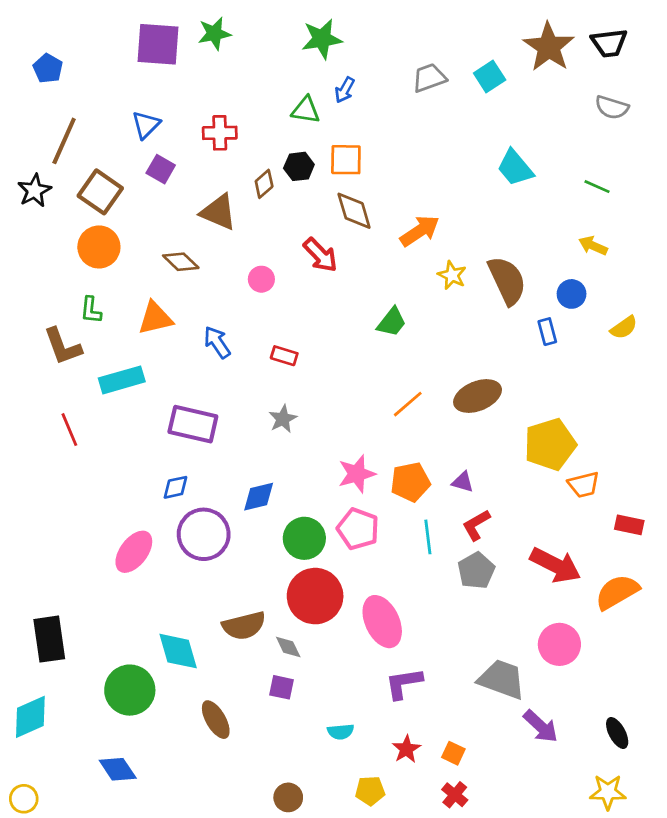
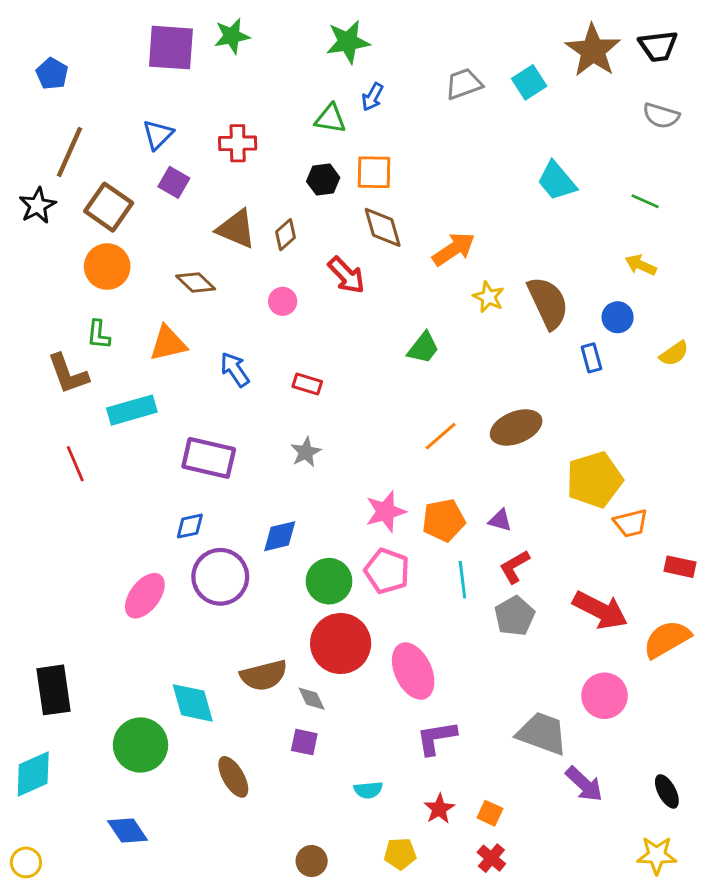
brown diamond: (264, 184) -> (286, 235), moved

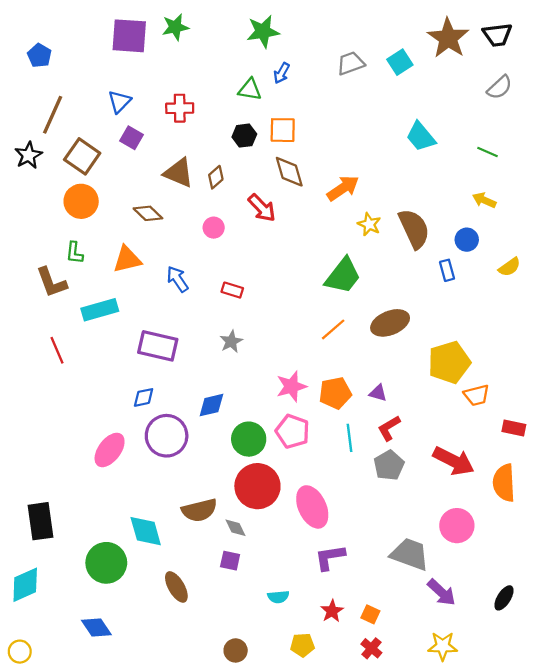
gray semicircle: (661, 116) -> (500, 87), turned -60
green trapezoid: (423, 348) -> (343, 276), moved, size x1.5
orange semicircle: (667, 639) -> (504, 483), turned -63
black ellipse: (667, 791) -> (504, 598), turned 60
yellow star: (657, 855) -> (443, 646), moved

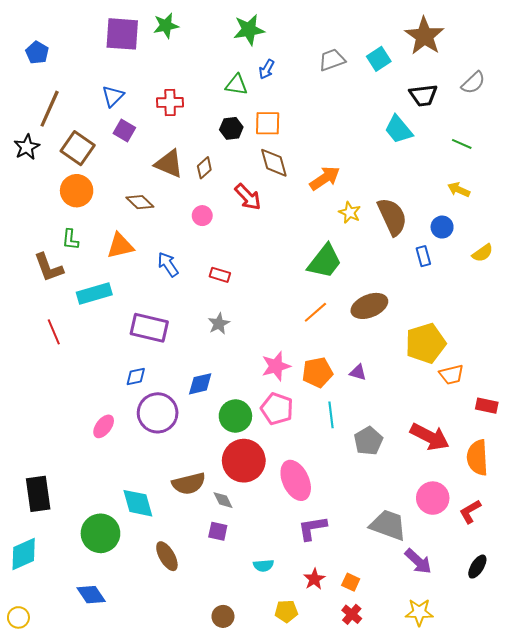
black trapezoid: (497, 35) -> (423, 95), moved
red L-shape: (389, 428) -> (470, 512), moved
pink ellipse: (110, 450) -> (104, 426), size x0.7

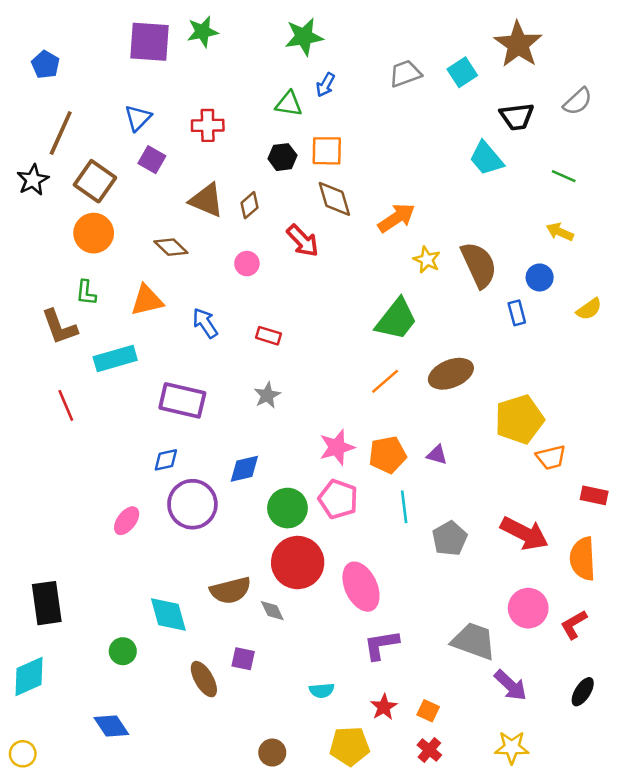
purple square: (218, 531) -> (243, 659), moved
green circle: (100, 533) -> (123, 651), size x0.6
yellow pentagon: (286, 611) -> (350, 746), size x1.4

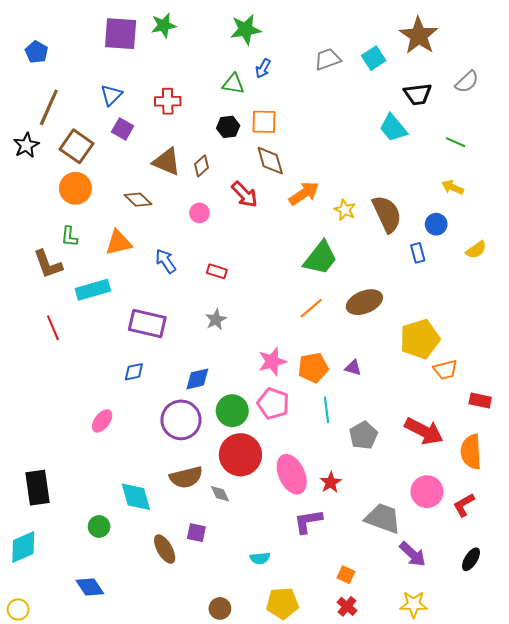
orange arrow: (396, 218) -> (304, 193), moved
purple circle: (192, 504) -> (181, 420), moved
red star: (384, 707) -> (331, 482), moved

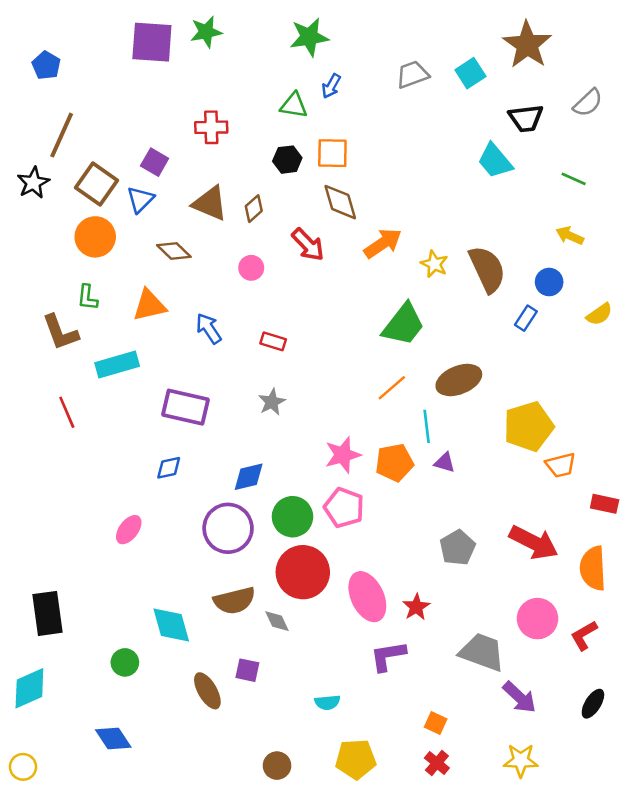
blue triangle: (111, 95) -> (140, 199), moved
blue rectangle: (418, 253) -> (526, 318), turned 48
cyan line: (327, 410) -> (427, 426), moved

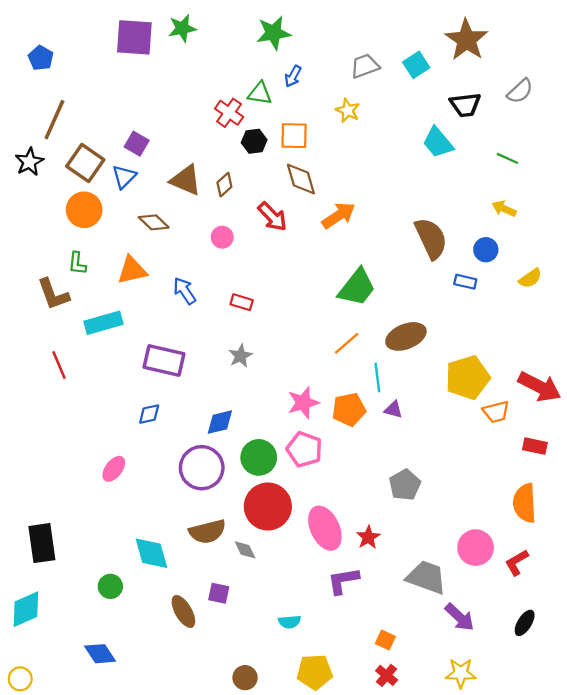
red cross: (211, 127) -> (229, 113), moved, turned 36
yellow star: (434, 264) -> (348, 110), moved
blue rectangle: (526, 318) -> (465, 282), turned 70
red arrow: (534, 542) -> (539, 387), moved

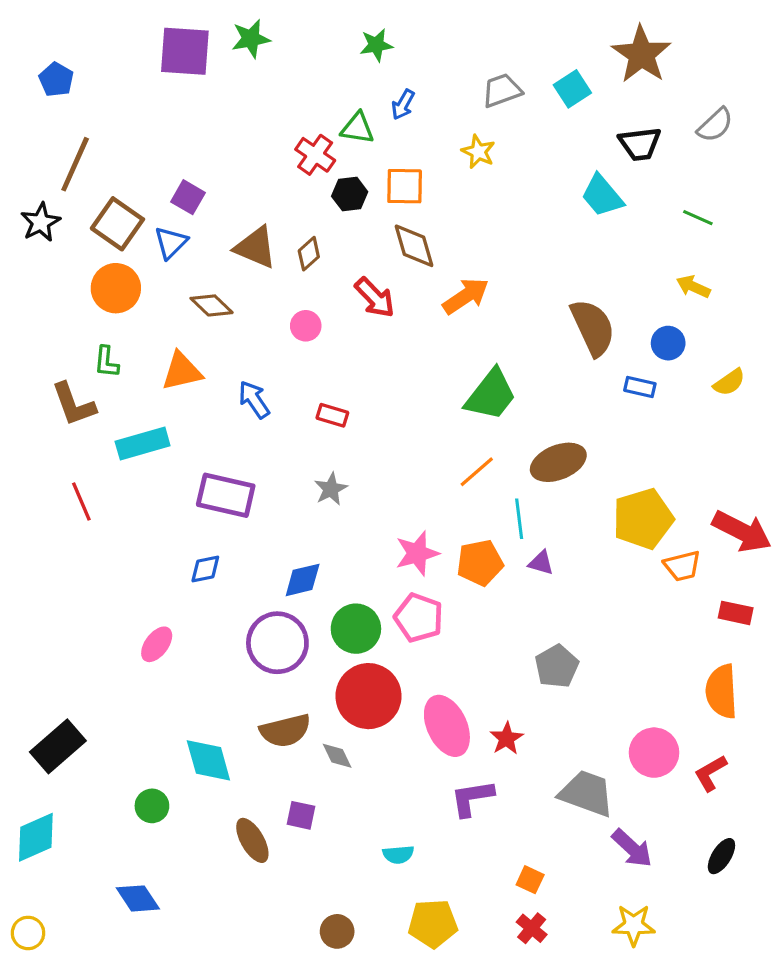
green star: (274, 33) -> (376, 45), size x0.7
black rectangle: (42, 543) -> (58, 746), turned 57

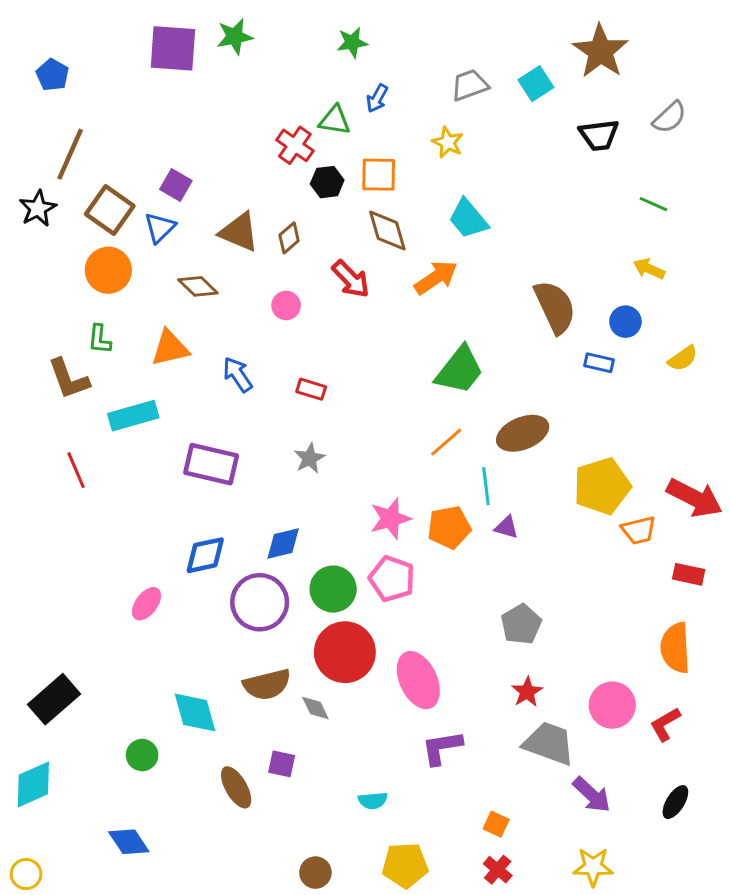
cyan trapezoid: (602, 196) -> (468, 219), moved
blue diamond: (205, 569) -> (205, 555), moved, size x1.4
red star: (507, 738) -> (527, 692), moved

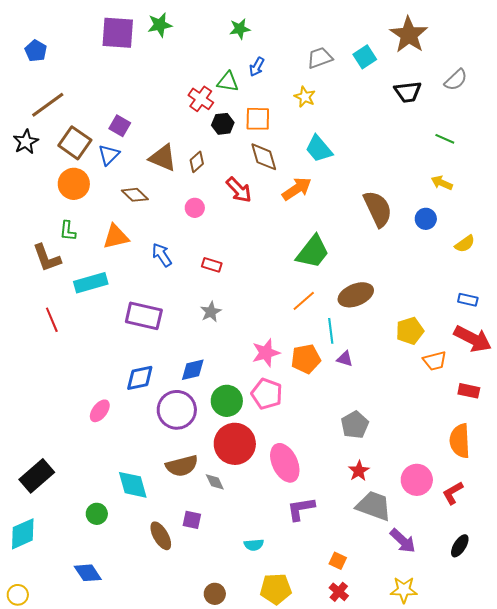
brown line: (70, 154) -> (48, 105), turned 30
blue rectangle: (599, 363) -> (468, 300), moved
yellow pentagon: (602, 486) -> (410, 331), size x0.7

